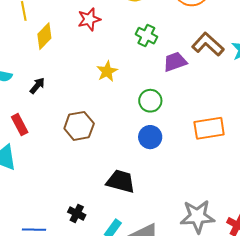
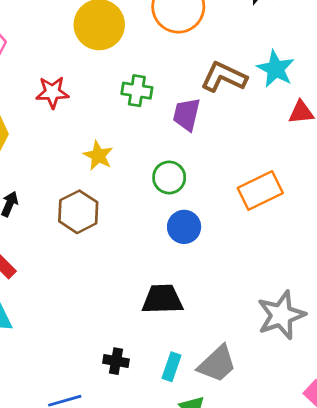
red star: (89, 19) -> (52, 92), turned 30
purple trapezoid: (175, 62) -> (187, 114), turned -40
brown hexagon: (79, 126) -> (78, 212), moved

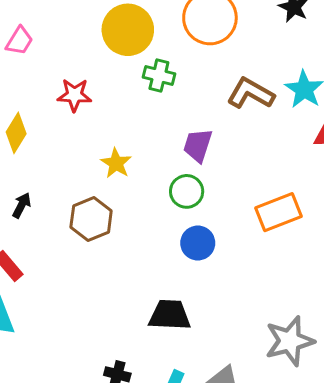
green cross: (137, 91) -> (159, 76), moved
purple trapezoid: (187, 114) -> (198, 145), moved

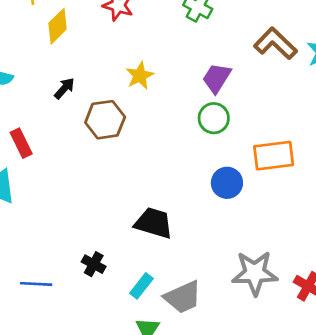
green circle: (187, 191) -> (214, 118), moved
black arrow: (22, 205) -> (64, 88), moved
blue circle: (198, 243) -> (227, 183), moved

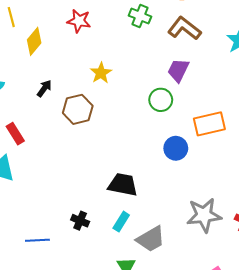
brown L-shape: (275, 43) -> (184, 28), moved
purple trapezoid: (217, 78) -> (178, 70), moved
cyan rectangle: (141, 286) -> (121, 222), moved

